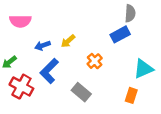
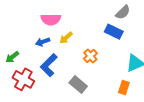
gray semicircle: (130, 13) -> (123, 12), turned 42
pink semicircle: (20, 21) -> (51, 19), moved
blue rectangle: (120, 34) -> (114, 32), turned 54

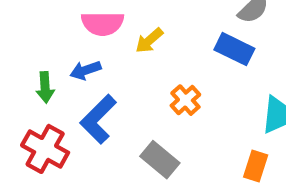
yellow arrow: (66, 38) -> (149, 41), moved
green arrow: (12, 57) -> (45, 87), moved, turned -56

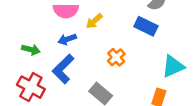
blue arrow: (85, 70) -> (67, 39), moved
green arrow: (45, 87) -> (31, 50), turned -72

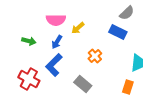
blue arrow: (67, 39) -> (57, 42), turned -40
green arrow: (31, 50) -> (29, 41), moved

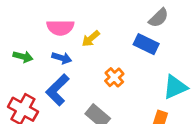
blue arrow: (57, 42) -> (62, 58), turned -104

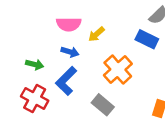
green arrow: (23, 57) -> (35, 64), moved
orange cross: (114, 77) -> (118, 70), size x1.6

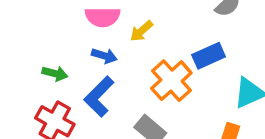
blue rectangle: (147, 39) -> (209, 56), moved, turned -50

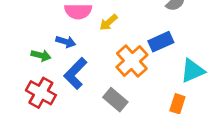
blue arrow: (104, 56) -> (66, 42), moved

